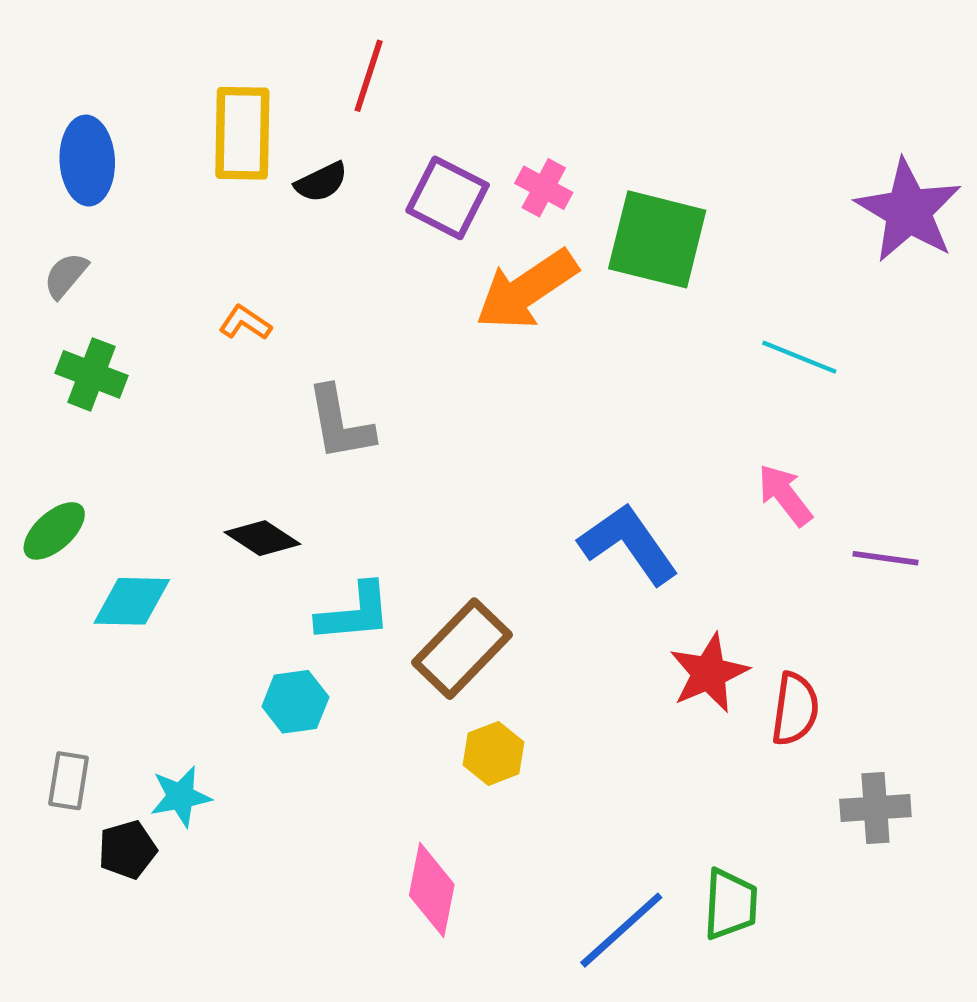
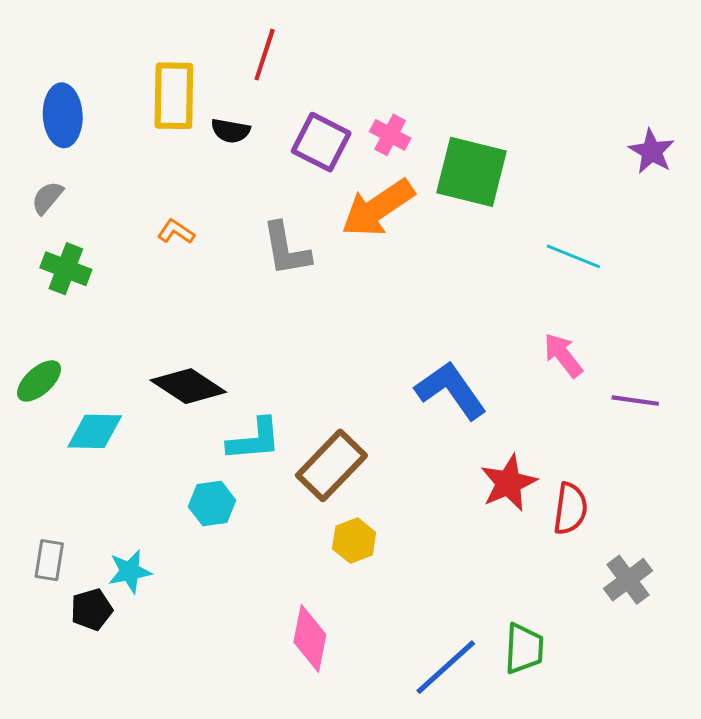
black semicircle: (321, 182) -> (231, 131), turned 36
purple star: (908, 211) -> (652, 151), size x0.6
gray L-shape: (340, 423) -> (286, 249), moved
black diamond: (262, 538) -> (188, 386), size x1.4
gray cross: (875, 808) -> (628, 580), turned -33

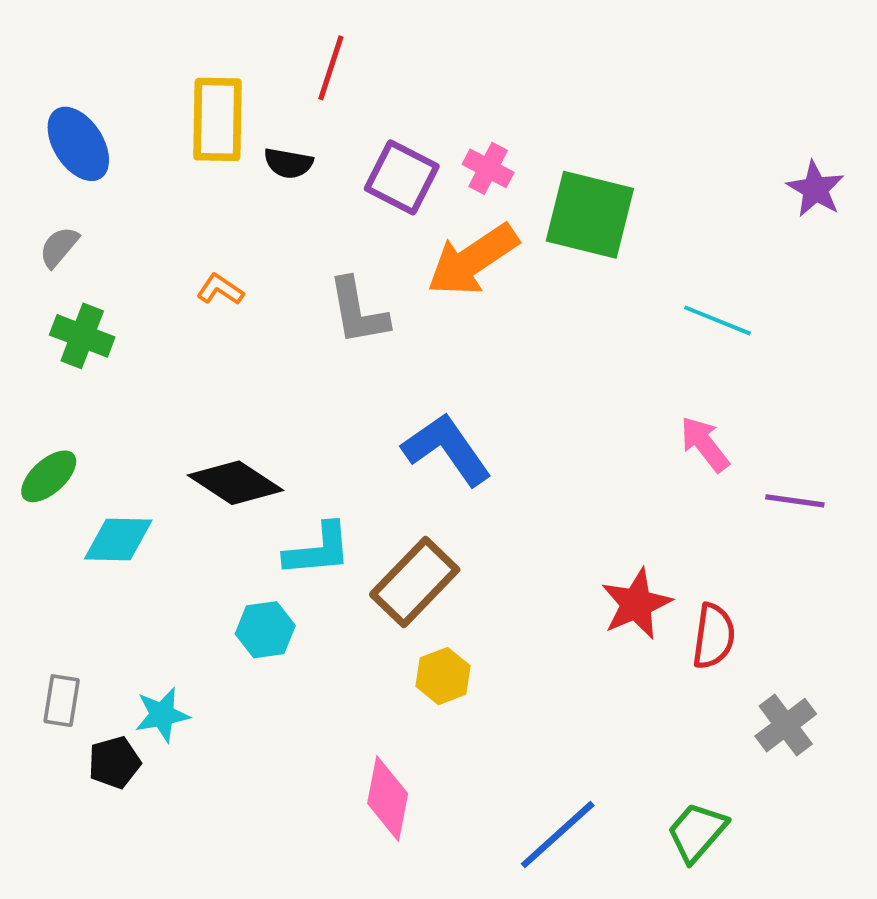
blue ellipse: (63, 115) -> (78, 144), turned -30
blue L-shape: (451, 390) -> (447, 449), moved
green trapezoid: (524, 649) -> (697, 832), moved, turned -142

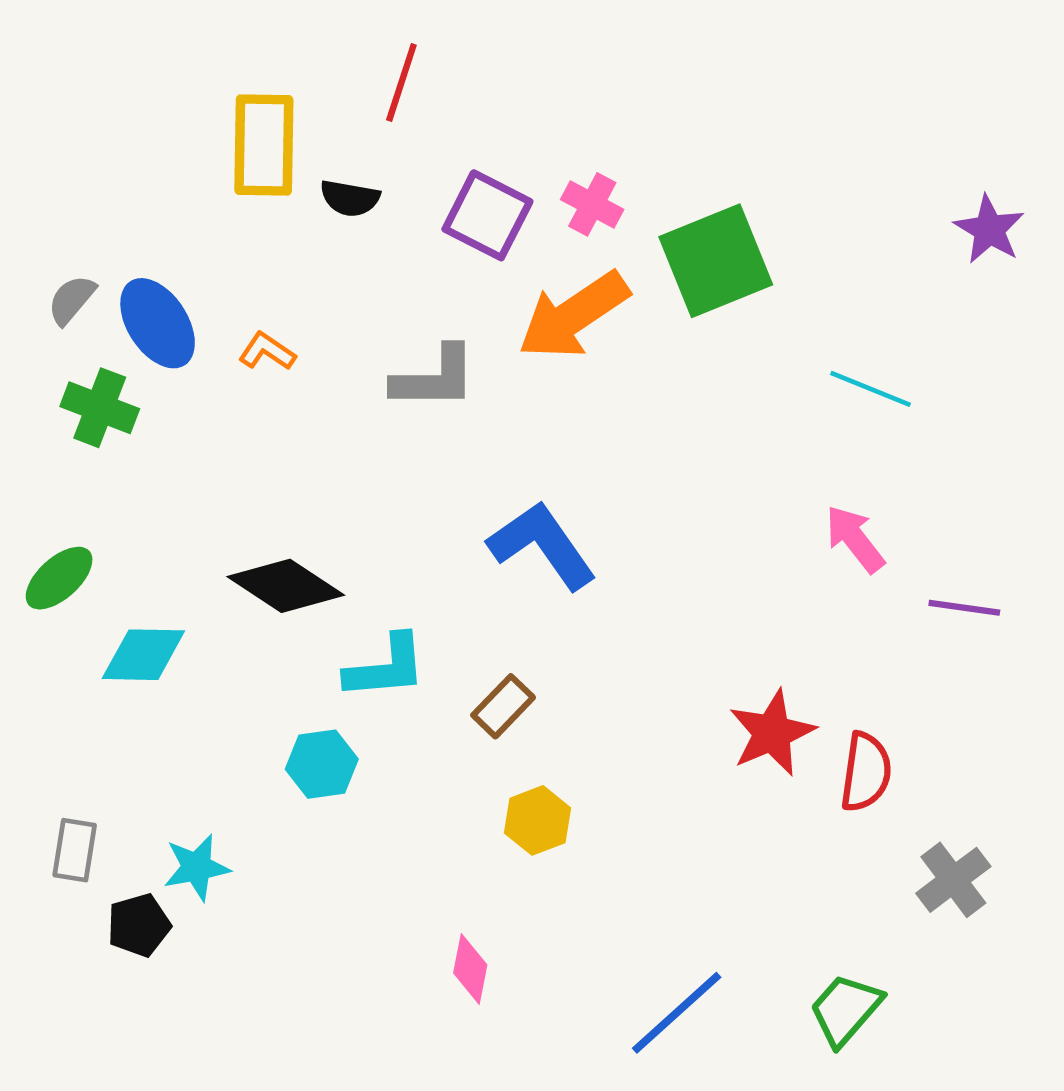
blue ellipse: (78, 144) -> (158, 323), moved
green square: (590, 215) -> (716, 261), turned -36
gray L-shape: (358, 311) -> (434, 378), turned -80
brown rectangle: (415, 582) -> (503, 706), size x0.6
pink diamond: (388, 799) -> (470, 969), size x0.7

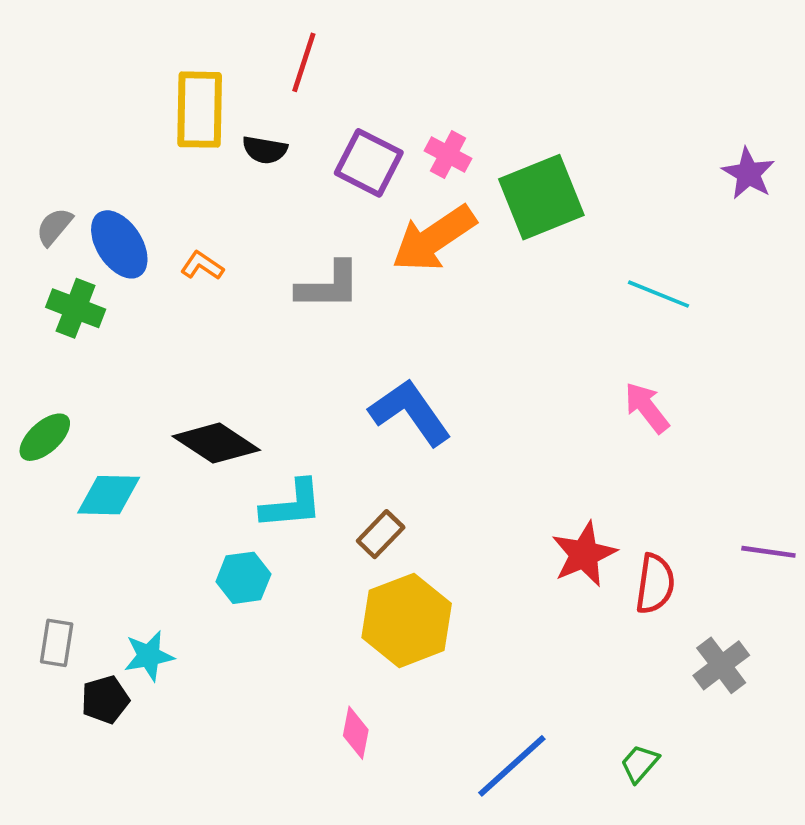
purple line: (964, 608) -> (768, 552), moved
yellow hexagon: (537, 820) -> (407, 620), size x1.8
green trapezoid: (845, 1010) -> (640, 764), size x0.7

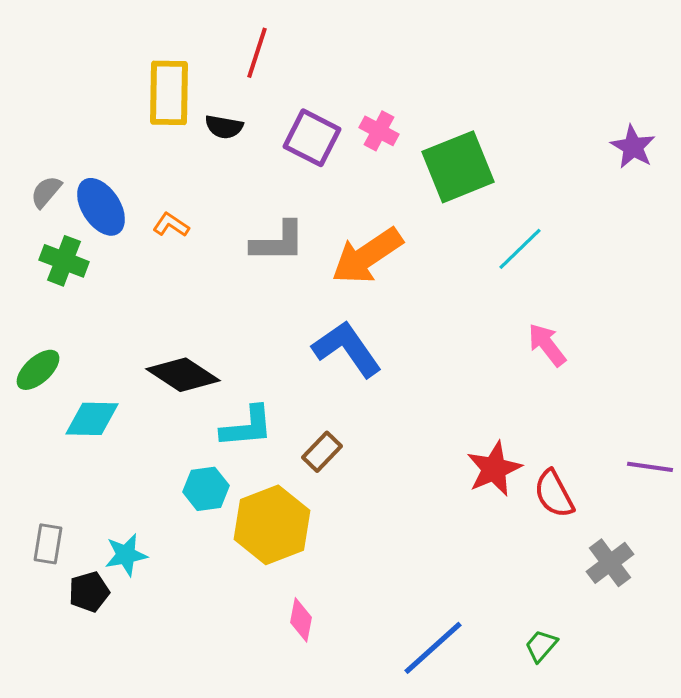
orange arrow: (434, 238) -> (367, 256), moved
cyan line: (659, 294) -> (520, 249), moved, turned -66
red semicircle: (655, 584) -> (554, 494), turned 144
yellow hexagon: (407, 620) -> (272, 525), moved

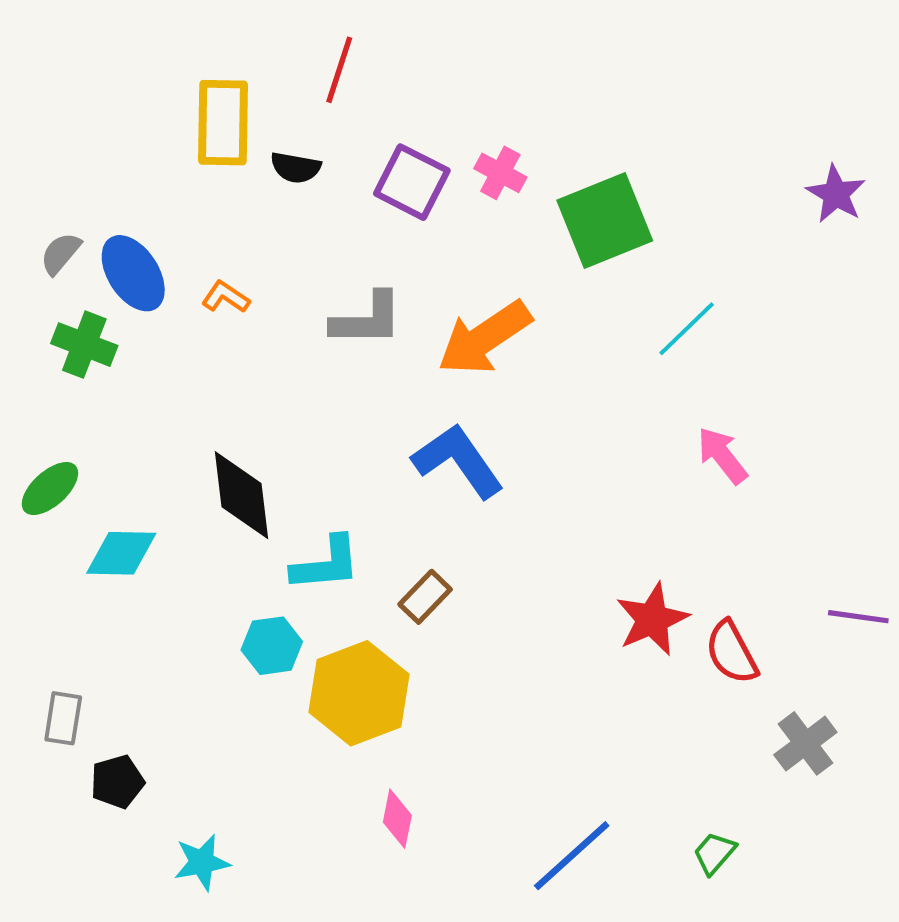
black diamond: (183, 375) -> (241, 495), turned 50
cyan star: (126, 555) -> (202, 862), moved

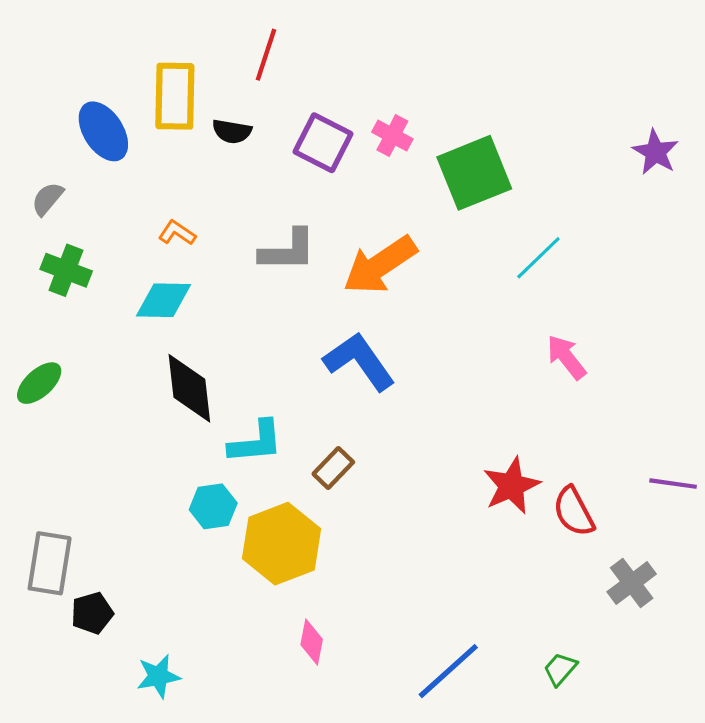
blue ellipse: (133, 273) -> (103, 131), moved
cyan diamond: (121, 553) -> (163, 300), moved
gray rectangle: (63, 718) -> (50, 563), size x1.5

